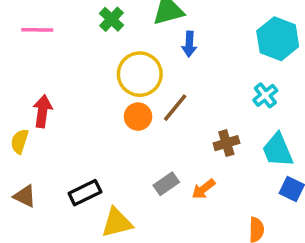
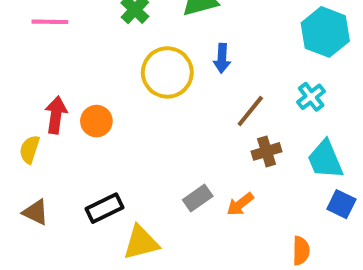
blue arrow: (189, 44) -> (222, 58), moved
brown line: (175, 108) -> (250, 111), moved
orange circle: (138, 117) -> (96, 121), moved

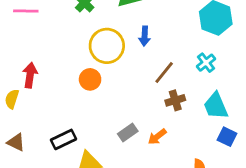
orange circle: (96, 121) -> (90, 79), moved

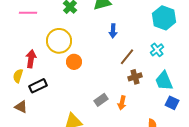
yellow circle: (107, 46) -> (59, 41), moved
orange arrow: (157, 137) -> (122, 103), turned -40
black rectangle: (64, 139) -> (38, 86), moved

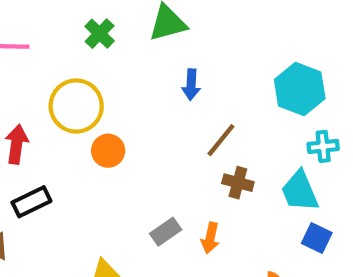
cyan hexagon: (164, 18) -> (300, 89), moved
cyan cross: (157, 50) -> (323, 146), moved, turned 32
brown cross: (135, 77) -> (238, 183), turned 32

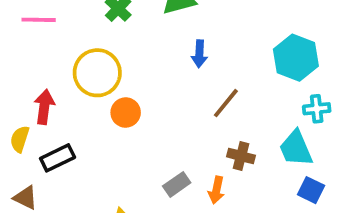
brown cross: (238, 183) -> (241, 156), moved

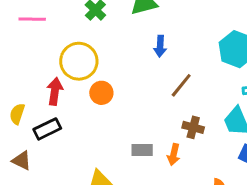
red arrow: (44, 107) -> (55, 91), moved
gray rectangle: (177, 184) -> (142, 150), turned 35

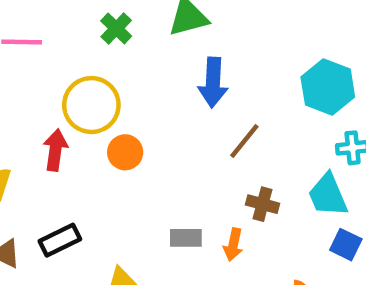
blue arrow: (160, 46) -> (213, 82), size x1.5
black rectangle: (47, 129) -> (60, 240), moved

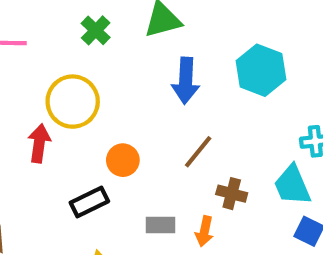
cyan hexagon: (328, 87) -> (261, 70), moved
brown line: (244, 141) -> (198, 152), moved
orange circle: (125, 152) -> (123, 160), moved
black rectangle: (60, 240) -> (89, 202), moved

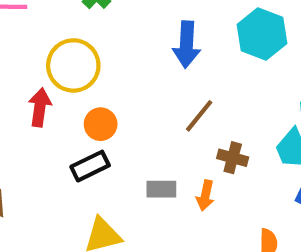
orange circle: (123, 160) -> (101, 124), moved

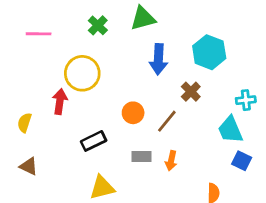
brown line: (199, 116) -> (167, 121), moved
orange circle: (101, 124) -> (133, 113), moved
brown cross: (233, 158) -> (191, 92), moved, turned 30

